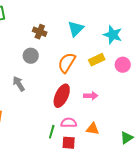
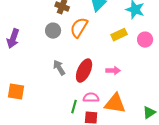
orange semicircle: (67, 63) -> (79, 28), moved
gray arrow: (19, 84) -> (59, 68), moved
orange triangle: (93, 129) -> (115, 104), size x1.6

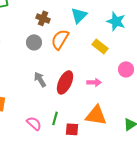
yellow rectangle: (119, 35) -> (100, 46), turned 63
pink circle: (145, 40) -> (126, 69), moved
pink semicircle: (91, 98) -> (34, 123), moved, turned 42

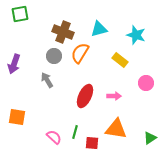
cyan triangle: (79, 15) -> (99, 29), turned 30
brown cross: (43, 18) -> (63, 32), size x1.5
gray arrow: (40, 79) -> (47, 80), moved

